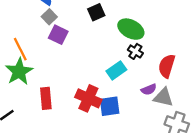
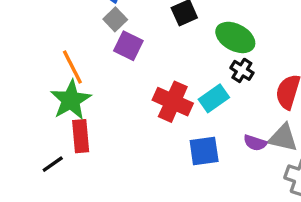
purple semicircle: (149, 89) -> (255, 143), moved, turned 40
red rectangle: (46, 98) -> (81, 136), moved
red cross: (88, 98) -> (173, 102), moved

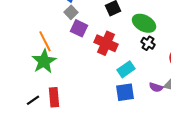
cyan rectangle: (214, 98) -> (126, 69), moved
red cross: (173, 102) -> (106, 43), moved
red rectangle: (81, 136) -> (54, 97), moved

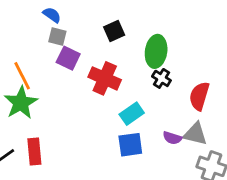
gray square: (71, 12) -> (57, 37), turned -32
green ellipse: (144, 23) -> (156, 51), turned 70

